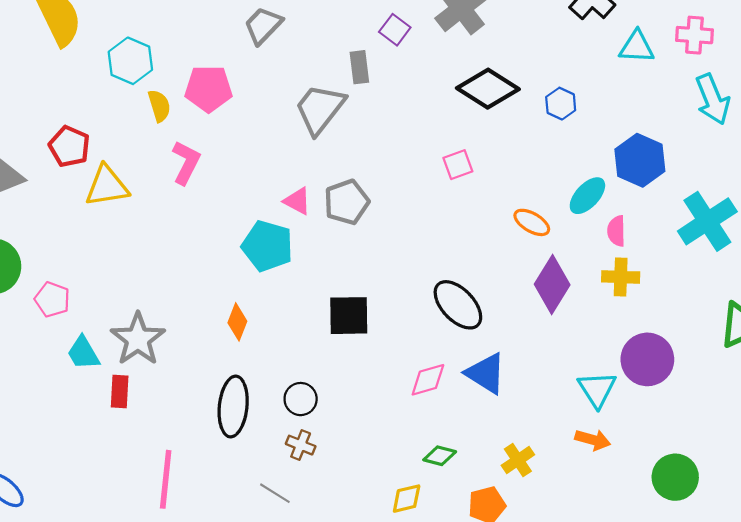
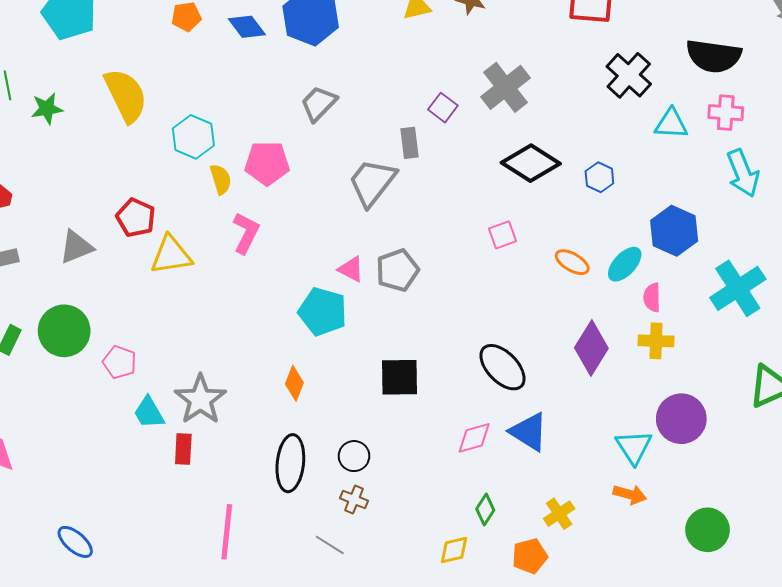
orange ellipse: (532, 222) -> (572, 262), moved
green diamond: (440, 456) -> (485, 510), turned -72

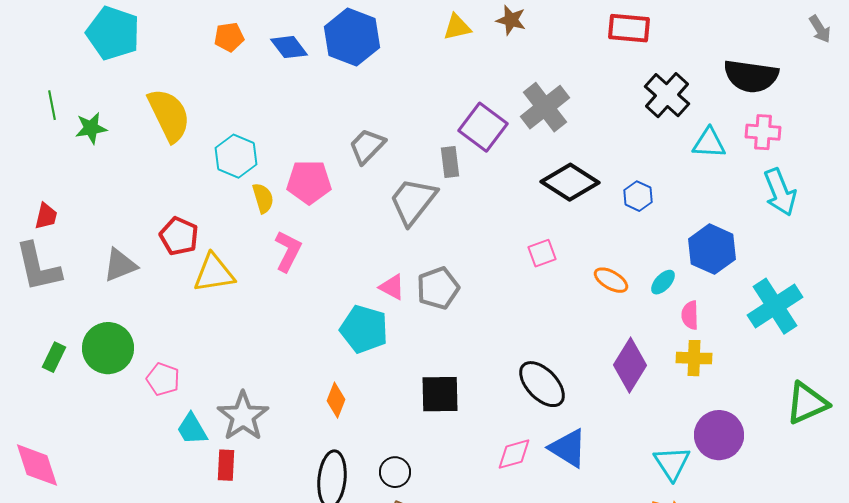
gray trapezoid: (319, 104) -> (367, 146), moved
purple square: (443, 108) -> (483, 127), size x1.6
cyan ellipse: (625, 264) -> (663, 282), size x0.7

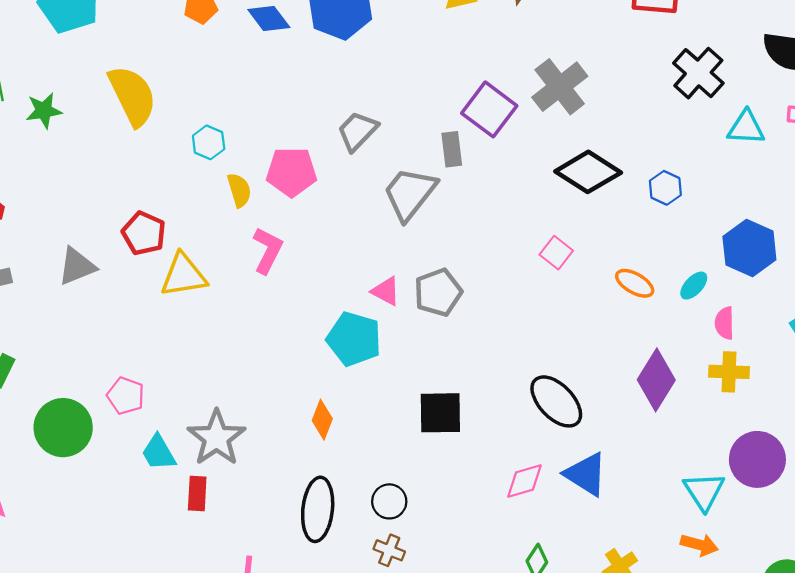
cyan hexagon: (236, 156) -> (209, 142), size x0.7
pink square: (542, 253) -> (556, 253), turned -32
green circle: (108, 348) -> (63, 428), moved

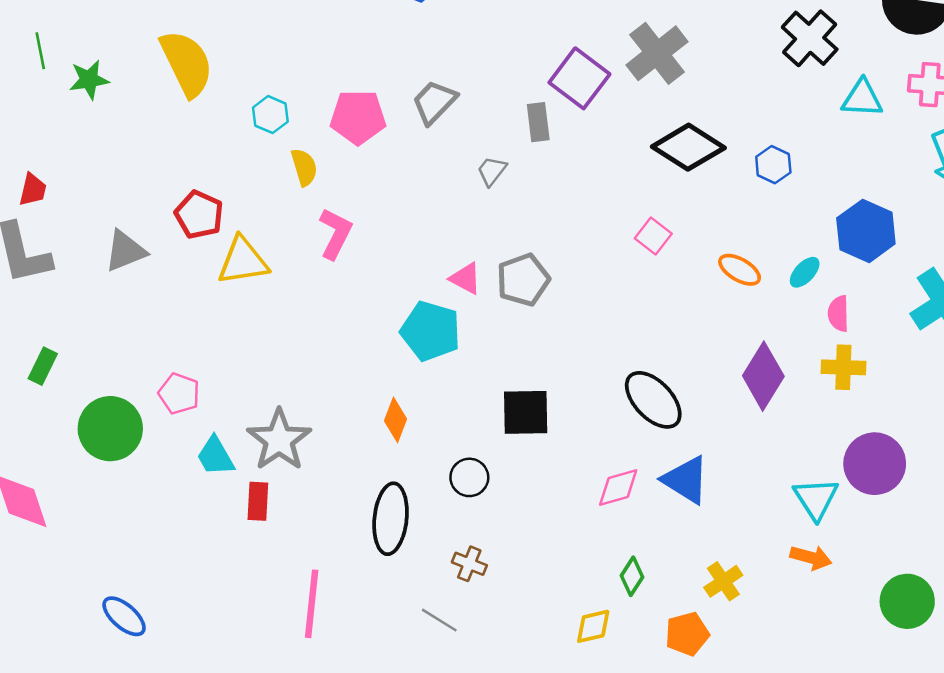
pink pentagon: (292, 172) -> (358, 117), moved
gray trapezoid: (410, 194) -> (492, 171), size x0.5
black circle: (389, 501) -> (469, 477), moved

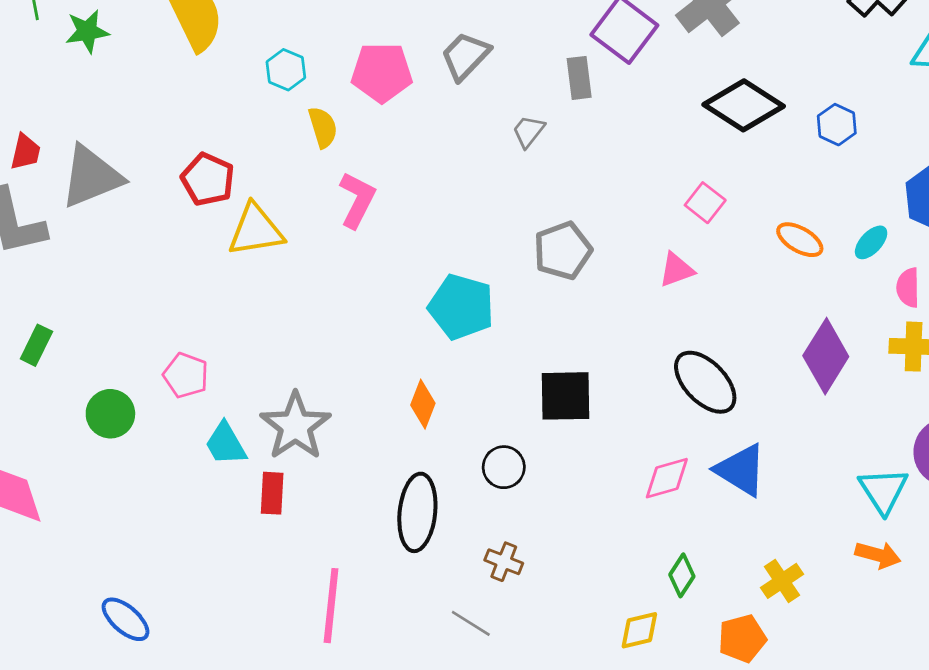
gray triangle: (125, 251) -> (91, 177), moved, size x1.4
pink triangle: (466, 279) -> (676, 270), moved, turned -48
green circle: (110, 429) -> (110, 414), size x0.7

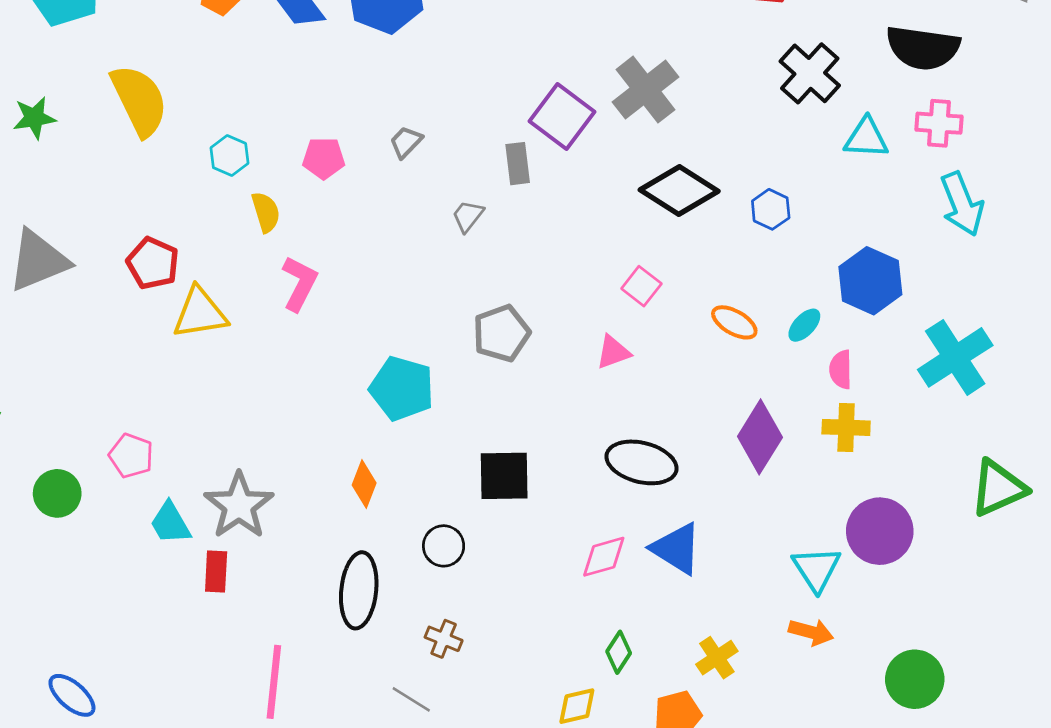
gray trapezoid: (465, 56) -> (406, 142), size x0.7
pink pentagon: (382, 72) -> (324, 158), size x0.7
black ellipse: (705, 382) -> (641, 462), turned -32

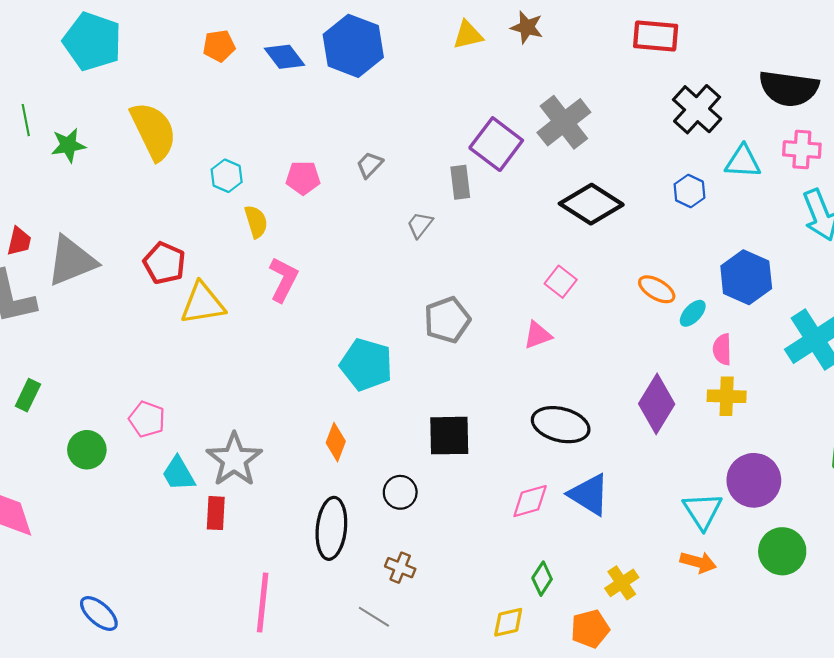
blue hexagon: (771, 209) -> (689, 191), moved
orange ellipse: (734, 322) -> (657, 289), moved
green circle: (915, 679) -> (782, 551), moved

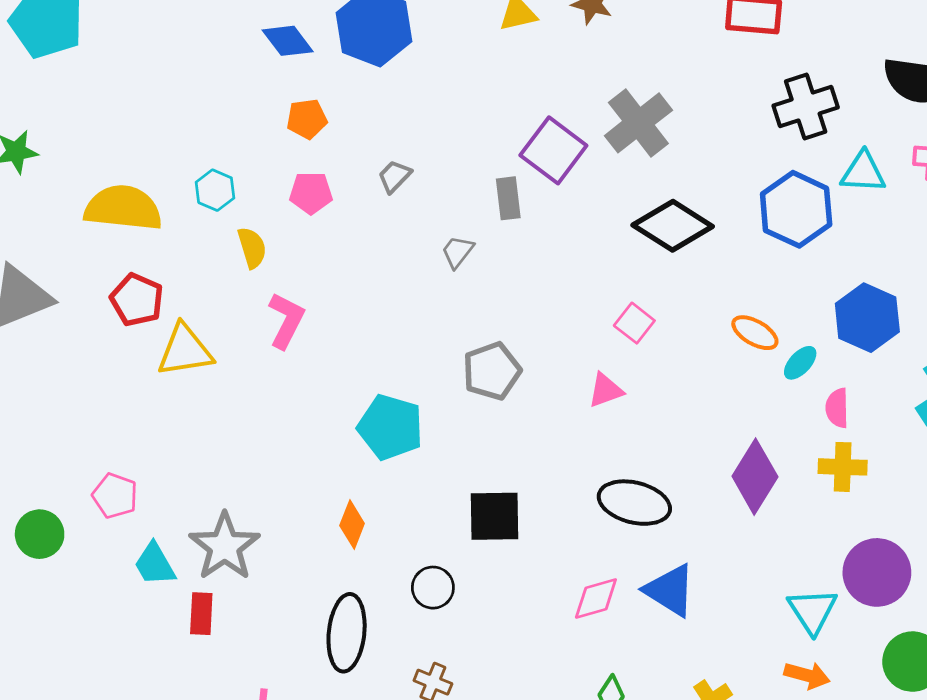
orange pentagon: (219, 46) -> (307, 119), moved
black cross: (697, 109) -> (806, 107), turned 30
yellow semicircle: (153, 131) -> (123, 208), moved, turned -58
blue hexagon: (689, 191) -> (796, 209), size x1.8

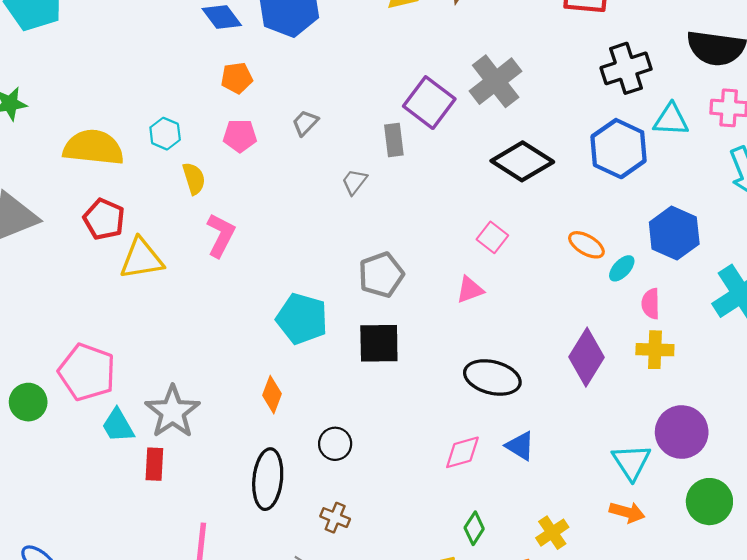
pink pentagon: (115, 496) -> (87, 372), size x1.6
black square: (495, 516) -> (379, 343), moved
blue triangle: (670, 590) -> (520, 446), size x0.7

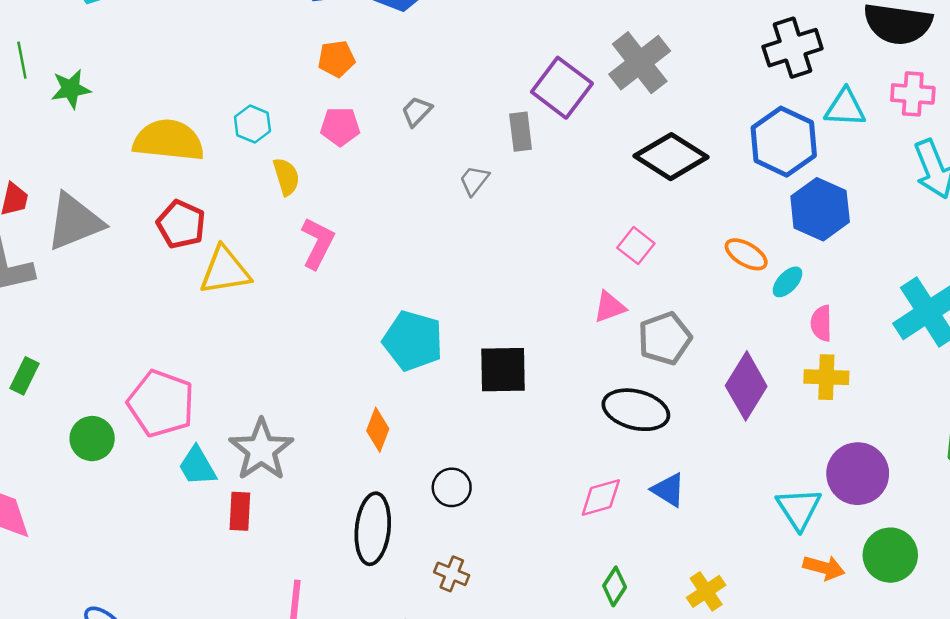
blue hexagon: (674, 233) -> (820, 209), moved
gray pentagon: (381, 275) -> (665, 338), moved
orange arrow: (627, 512) -> (824, 568), moved

